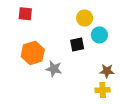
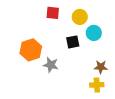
red square: (25, 14) -> (53, 13), moved

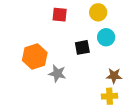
yellow circle: (80, 17) -> (98, 12), moved

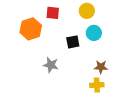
orange hexagon: (35, 56) -> (31, 29), moved

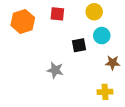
orange hexagon: (31, 29) -> (23, 22), moved
brown star: (101, 67) -> (113, 63), moved

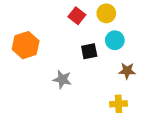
red square: (57, 14) -> (77, 16), moved, turned 32
orange hexagon: (23, 22) -> (26, 45), moved

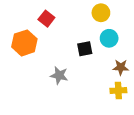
red square: (77, 16) -> (46, 19), moved
yellow cross: (119, 104) -> (118, 91), moved

